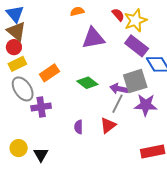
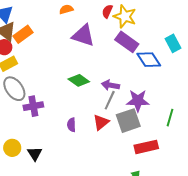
red semicircle: (118, 15) -> (107, 11), turned -112
yellow star: (135, 20) -> (125, 16), turned -30
purple triangle: (93, 38) -> (83, 36), turned 30
orange rectangle: (49, 73) -> (23, 34), moved
gray square: (135, 81) -> (128, 121), moved

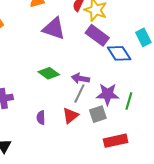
green line: (170, 118) -> (129, 101), moved
gray square: (128, 121) -> (98, 114), size x0.7

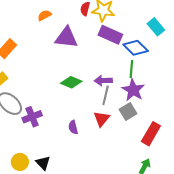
purple star: (108, 94) -> (133, 90), turned -30
green line: (129, 101) -> (131, 69), moved
red rectangle: (116, 141) -> (151, 134), turned -35

